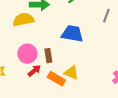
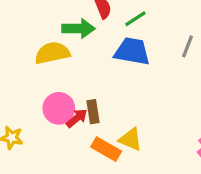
blue trapezoid: (72, 34) -> (132, 51), moved
red arrow: (34, 71) -> (77, 118), moved

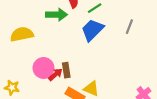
blue trapezoid: (132, 51) -> (92, 30), turned -55
yellow semicircle: (52, 53) -> (22, 34), moved

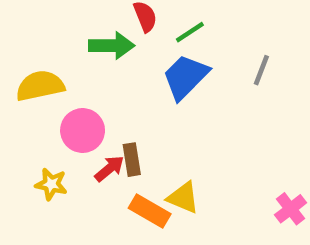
pink circle: (43, 68) -> (83, 131), moved
yellow star: (12, 88) -> (51, 184), moved

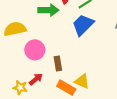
red arrow: (109, 169) -> (36, 79), moved
yellow star: (51, 184) -> (20, 88), moved

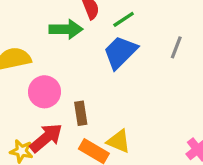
red arrow: (36, 79) -> (46, 138), size x1.5

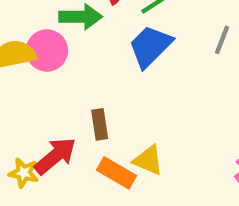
pink circle: (44, 92) -> (47, 50), moved

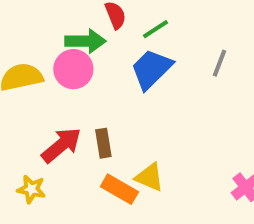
pink circle: (47, 50) -> (73, 69), moved
red arrow: (55, 156) -> (61, 145), moved

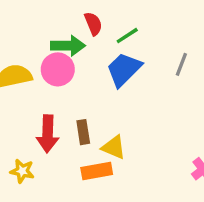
red arrow: (61, 145) -> (48, 134), turned 132
yellow triangle: (149, 177) -> (114, 147), moved
orange rectangle: (119, 189) -> (97, 171), turned -40

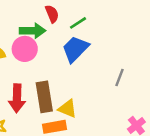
gray line: (181, 64) -> (120, 77), moved
brown rectangle: (83, 132) -> (44, 97), size x1.6

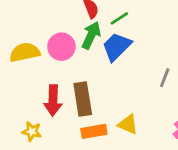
green arrow: (33, 31) -> (91, 35), moved, turned -65
yellow triangle: (68, 109) -> (128, 124), moved

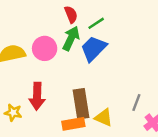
gray line: (165, 78) -> (136, 102), moved
brown rectangle: (83, 99) -> (81, 104), moved
yellow star: (32, 131) -> (13, 113), moved

